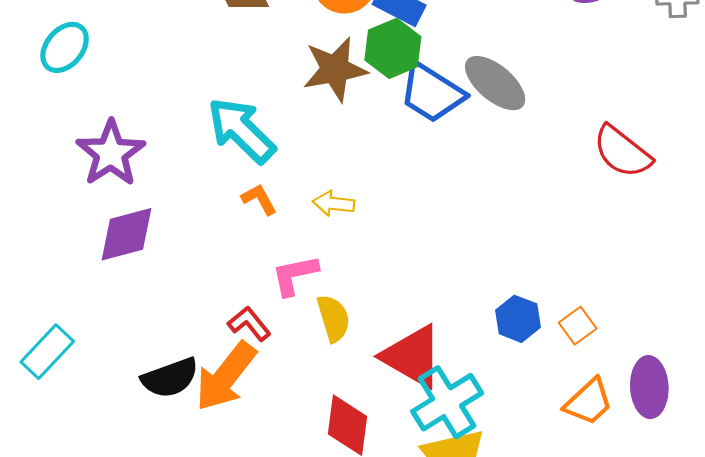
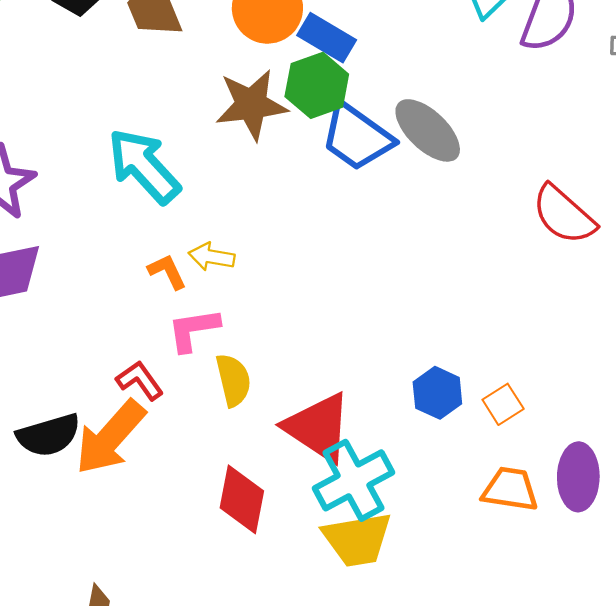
orange L-shape: (259, 199) -> (167, 272), moved
yellow arrow: (334, 204) -> (212, 257), moved
orange trapezoid: (589, 402) -> (510, 489), turned -132

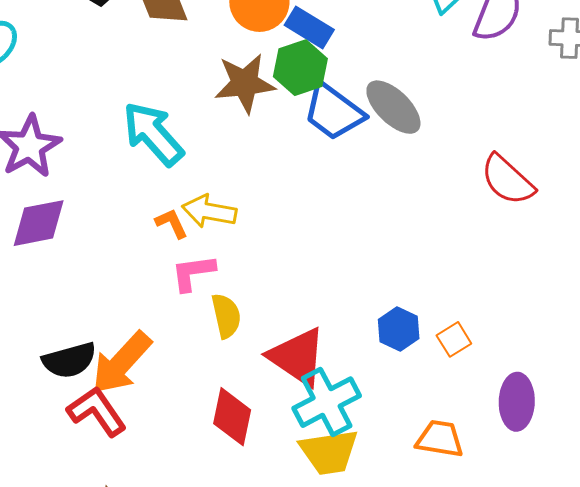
yellow arrow: (212, 257) -> (209, 211), size x1.4
red L-shape: (140, 380) -> (97, 411), moved, size x1.5
orange trapezoid: (510, 489) -> (440, 439), moved

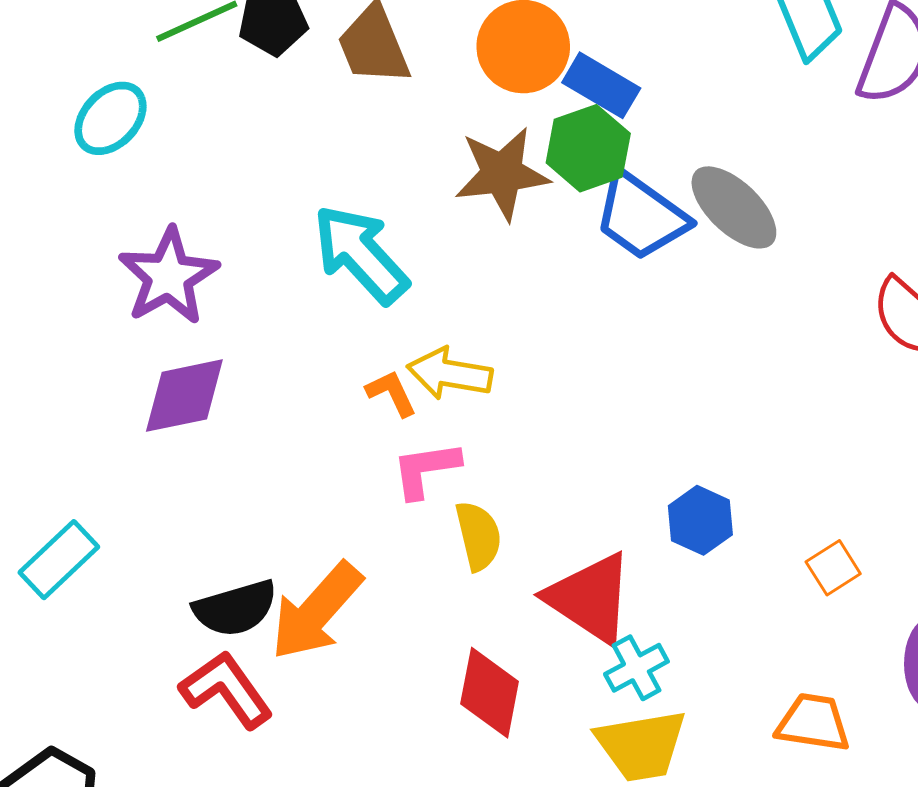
blue hexagon: (399, 329) -> (700, 520), moved
cyan cross: (327, 402) -> (636, 668), size x0.6
red L-shape: (97, 411) -> (226, 690), moved

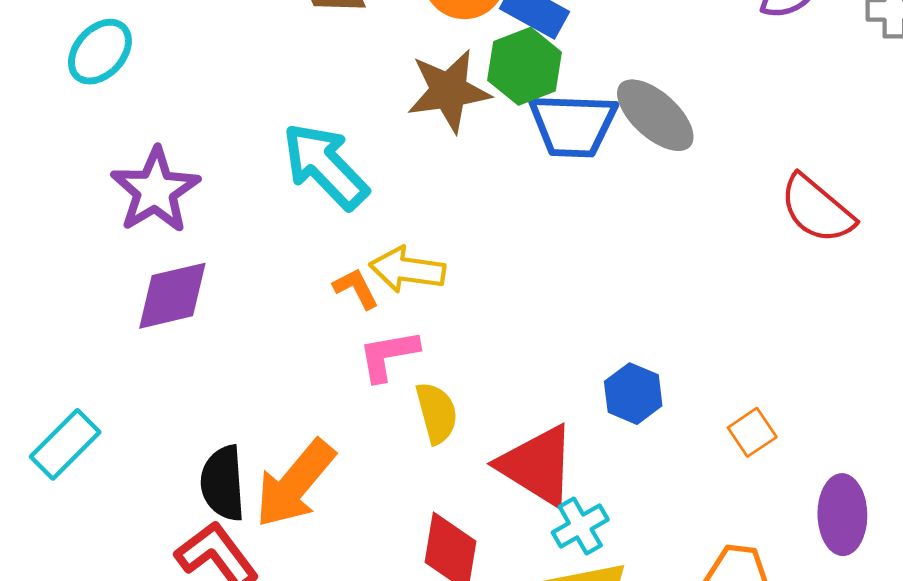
blue trapezoid: (641, 216) -> (573, 125), turned -32
black semicircle: (235, 608) -> (223, 483), turned 104

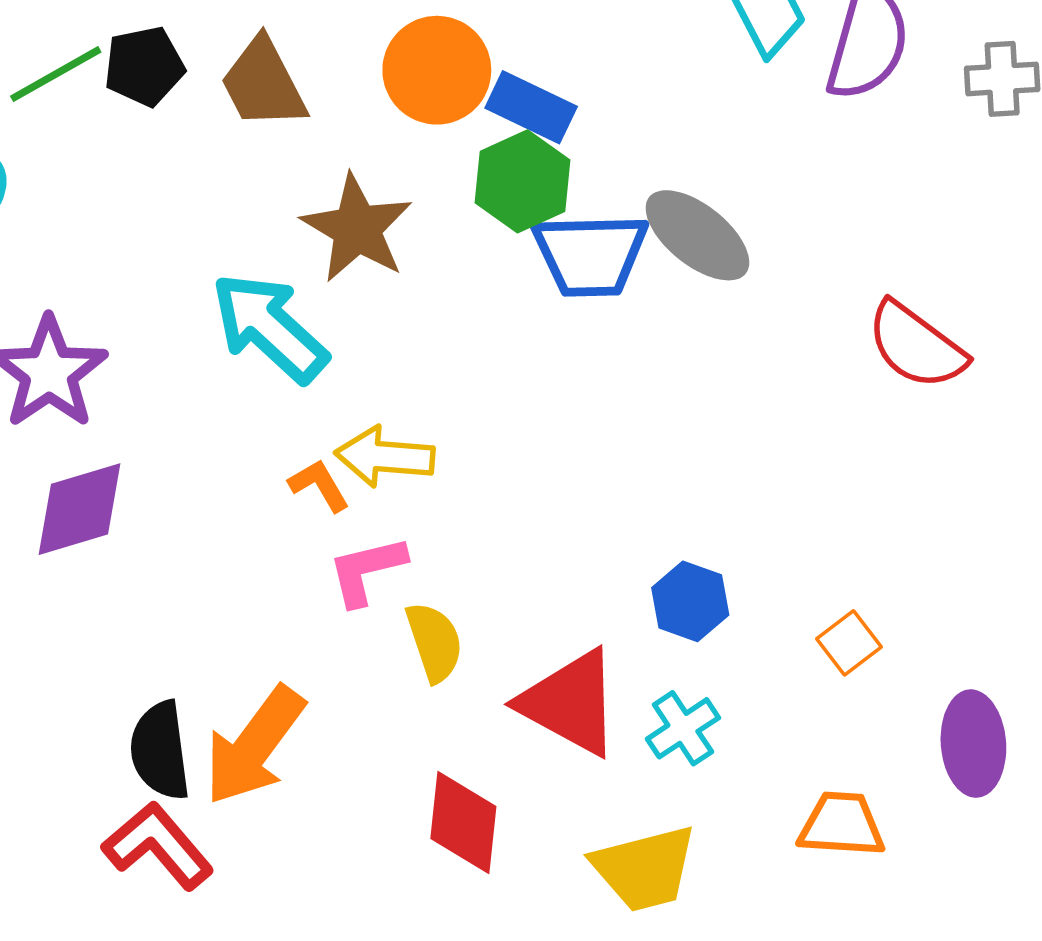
brown star: (449, 91) -> (357, 228), moved, turned -30
cyan cross: (580, 526) -> (683, 728), moved

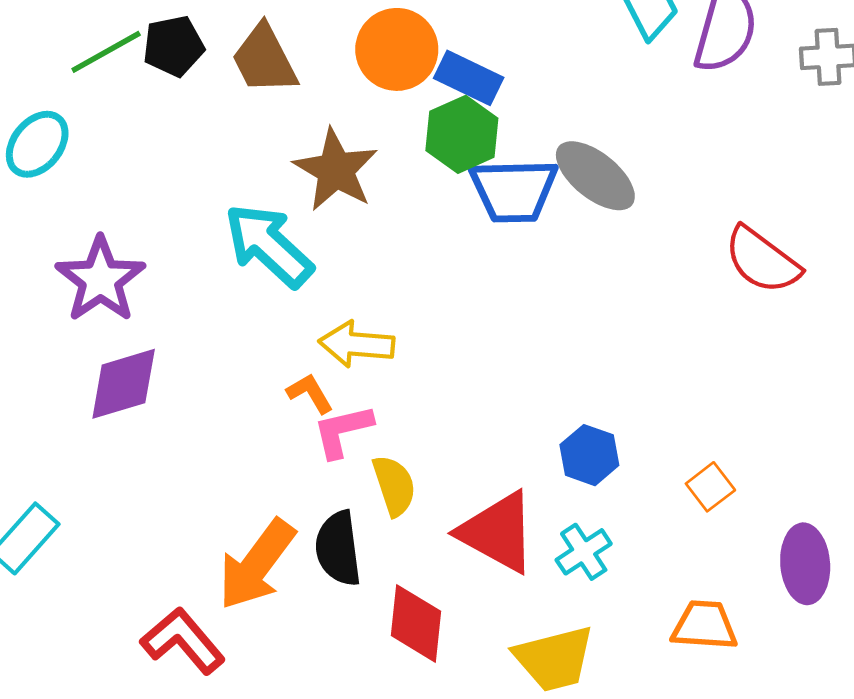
orange L-shape: (319, 485) -> (310, 393), moved
black semicircle: (160, 751) -> (338, 548), moved

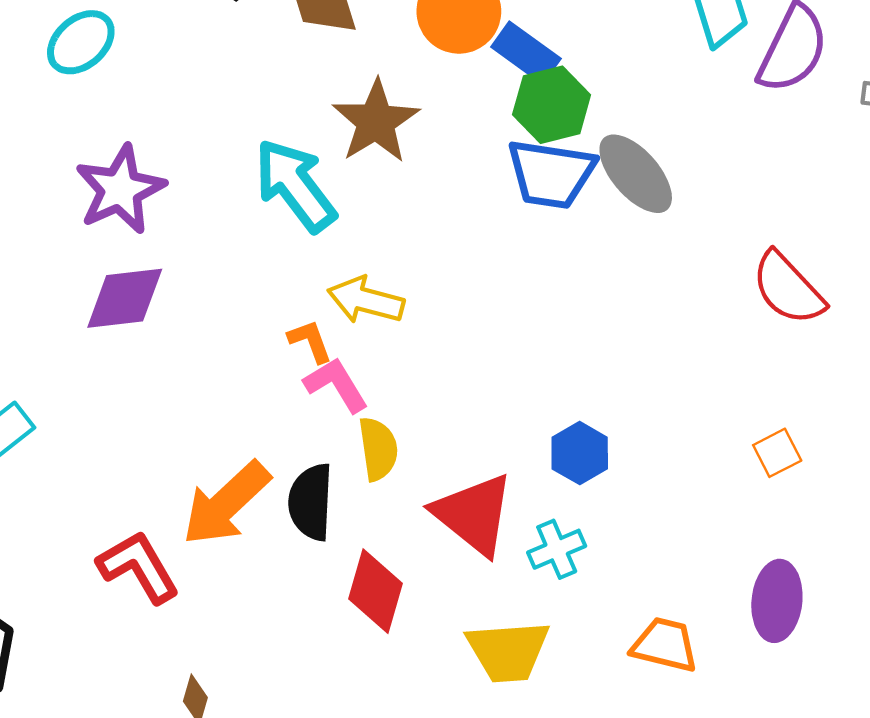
green hexagon: (462, 134) -> (552, 105), moved
pink L-shape: (343, 431) -> (336, 385), turned 62
orange square: (710, 487) -> (777, 453), moved

